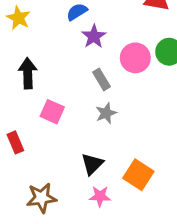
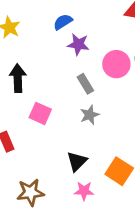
purple star: (94, 36) -> (78, 44), turned -30

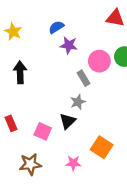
gray rectangle: (85, 84) -> (83, 78), moved
pink square: (40, 113) -> (43, 131), moved
black triangle: (77, 161) -> (68, 121), moved

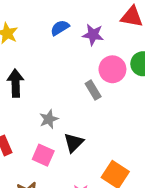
purple star: (69, 45) -> (93, 35), moved
gray star: (78, 102) -> (49, 119), moved

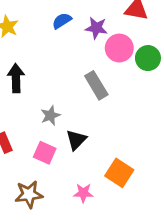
pink circle: (112, 69) -> (119, 48), moved
gray rectangle: (93, 90) -> (96, 85), size x1.4

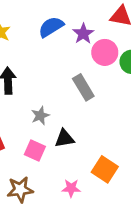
blue semicircle: (62, 21) -> (51, 27), size x1.4
purple star: (96, 28) -> (83, 34), turned 30
black triangle: (76, 140) -> (64, 138), turned 35

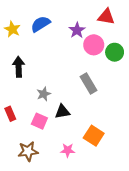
blue semicircle: (51, 27) -> (41, 24), moved
gray rectangle: (83, 87) -> (89, 83), moved

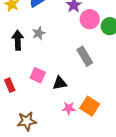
gray star: (44, 94) -> (39, 33), moved
pink square: (39, 121) -> (38, 75), moved
pink star: (68, 150) -> (69, 108), moved

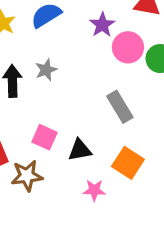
orange square: (90, 106) -> (128, 163), moved
brown star: (27, 121) -> (27, 176), moved

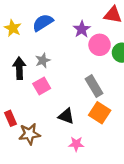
pink square: (45, 137) -> (42, 86), moved, turned 36
black triangle: (80, 150) -> (66, 116), turned 30
orange square: (128, 163) -> (100, 113), moved

